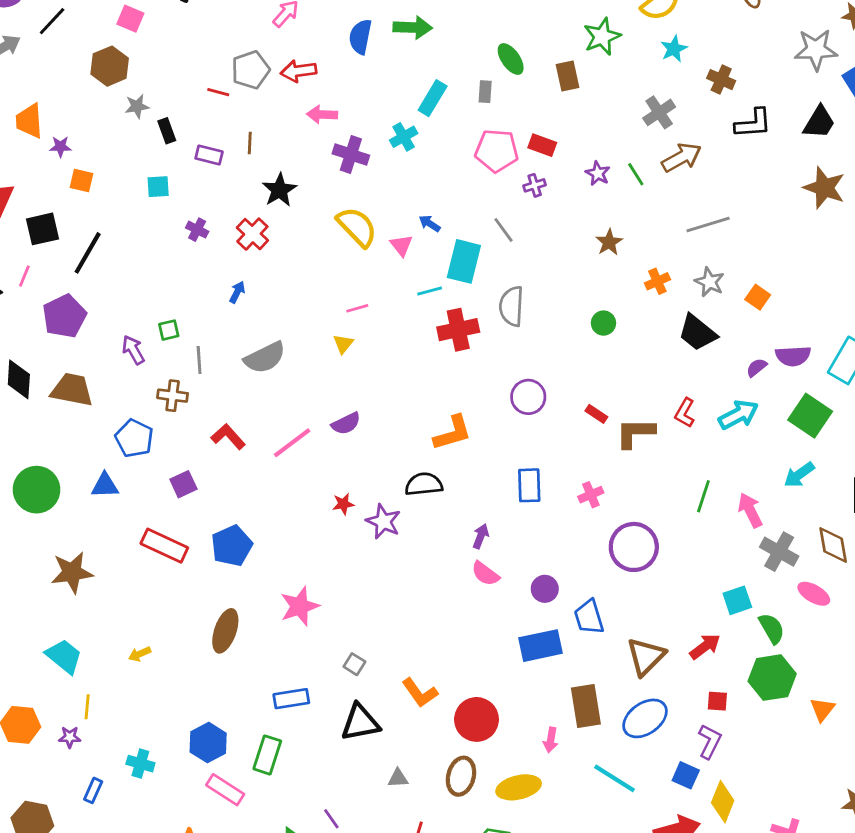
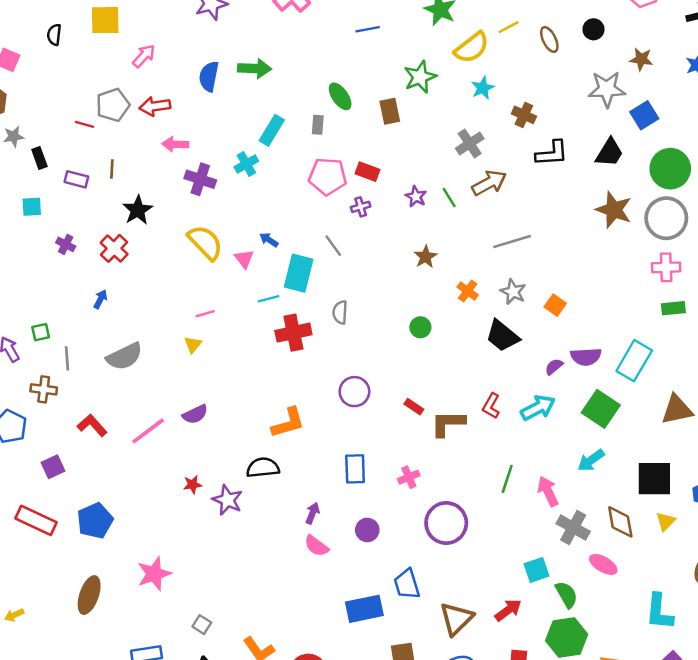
orange cross: (657, 281) -> (468, 291), turned -30
gray semicircle: (511, 306) -> (340, 312), size x0.7
purple circle: (545, 589) -> (367, 530), moved

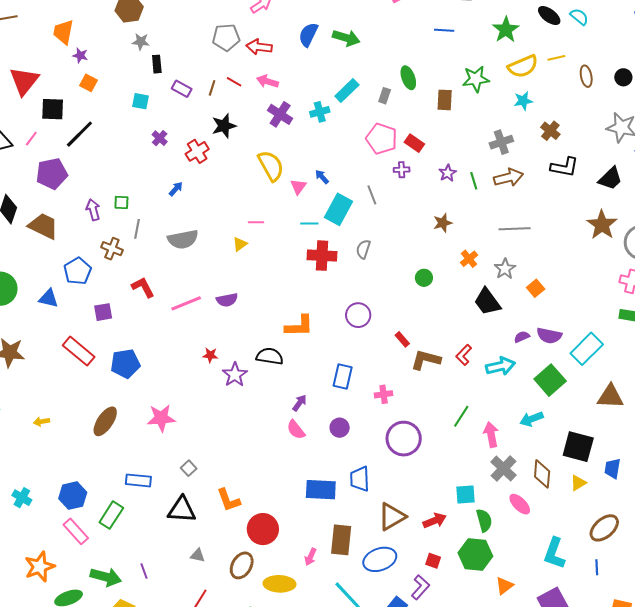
red line: (85, 124) -> (234, 82), moved

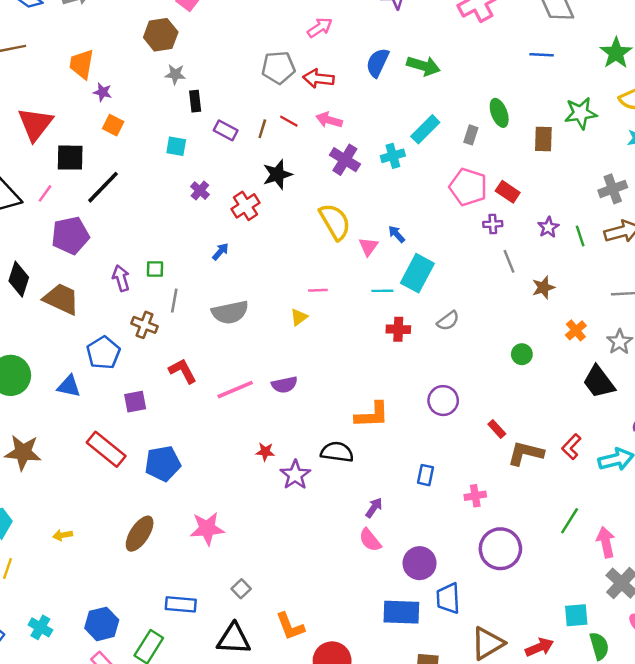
gray line: (372, 195) -> (509, 261), moved
gray semicircle: (363, 249) -> (448, 321), turned -144
red cross: (322, 256) -> (398, 329), size x0.7
blue rectangle: (343, 377) -> (425, 475), size x0.7
purple circle: (340, 428) -> (420, 563), moved, size x1.4

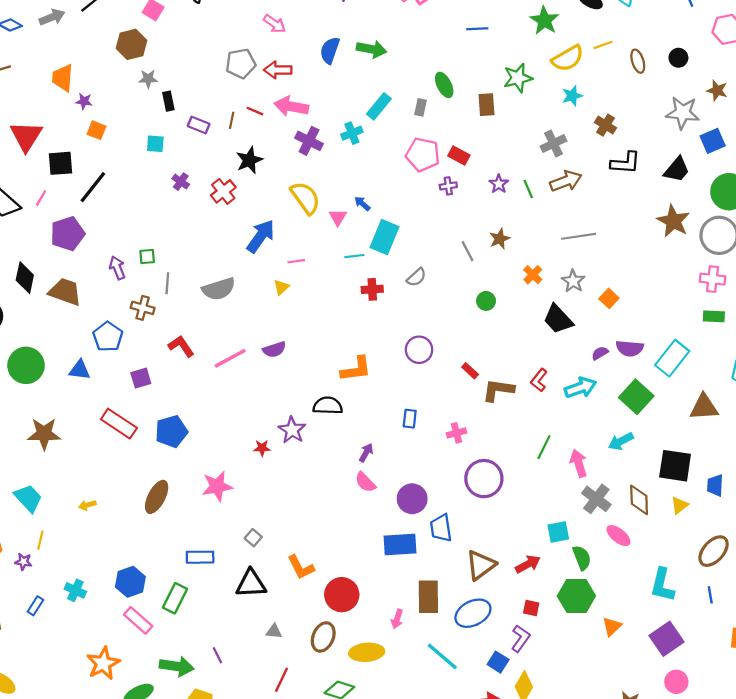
pink arrow: (320, 28) -> (275, 24), turned 75
pink arrow: (329, 120) -> (291, 106), size x1.4
blue arrow: (220, 251) -> (261, 236), moved, size x2.0
gray line: (509, 261) -> (468, 251), moved
red star: (265, 452) -> (262, 448), moved

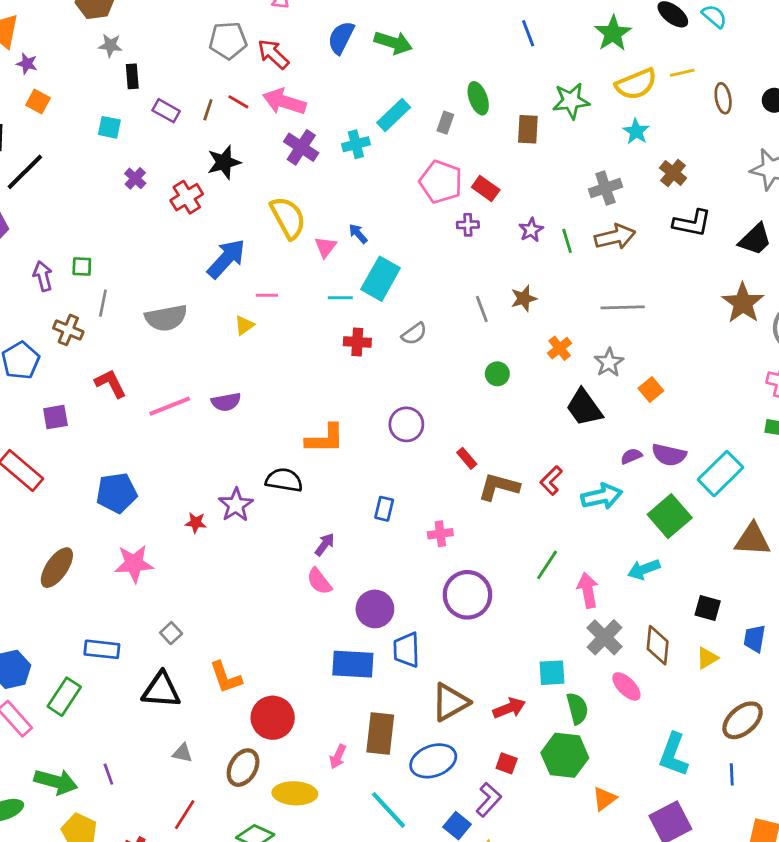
blue line: (477, 29) -> (528, 33), turned 65
red arrow: (278, 70) -> (273, 54), turned 36
cyan star: (572, 96) -> (636, 131), turned -30
blue pentagon: (171, 431) -> (117, 493), moved
black square: (675, 466) -> (708, 608), size x0.6

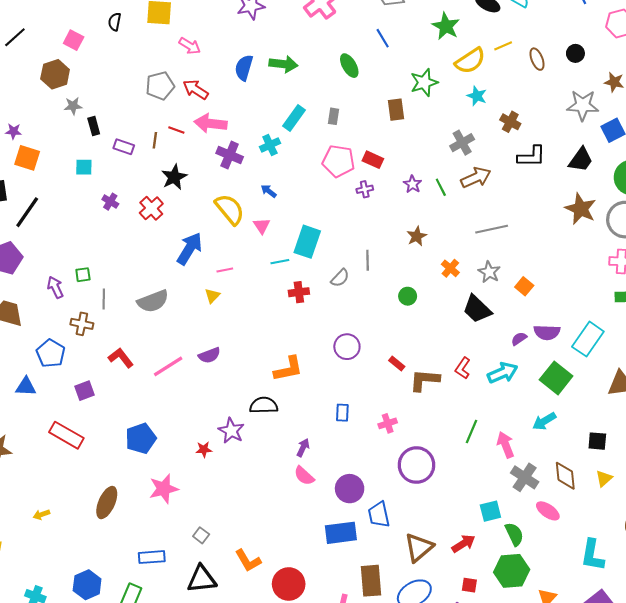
green ellipse: (478, 98) -> (349, 66), moved
orange square: (38, 101) -> (27, 158), size x1.4
blue arrow: (358, 234) -> (269, 191), moved
gray line: (482, 309) -> (368, 260), moved, turned 30

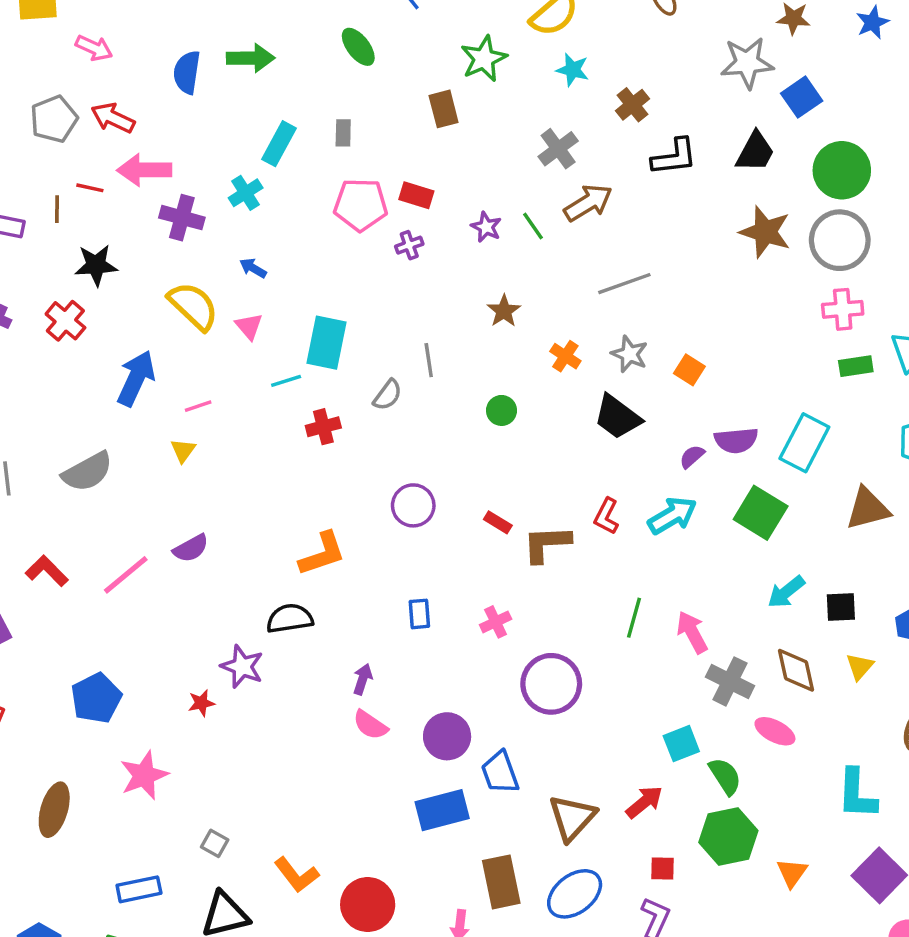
brown cross: (510, 122) -> (632, 105), turned 30
black star: (174, 177) -> (96, 265), turned 30
cyan arrow: (544, 421) -> (786, 592), moved

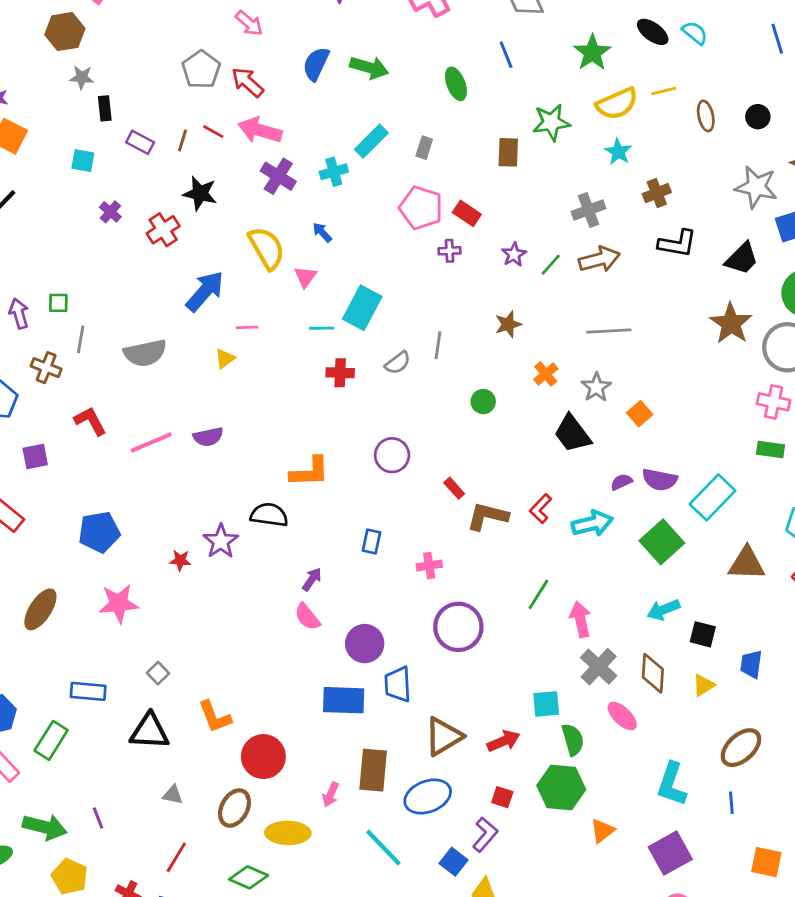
gray pentagon: (54, 119) -> (201, 69), turned -30
green line: (533, 226) -> (551, 265), turned 60

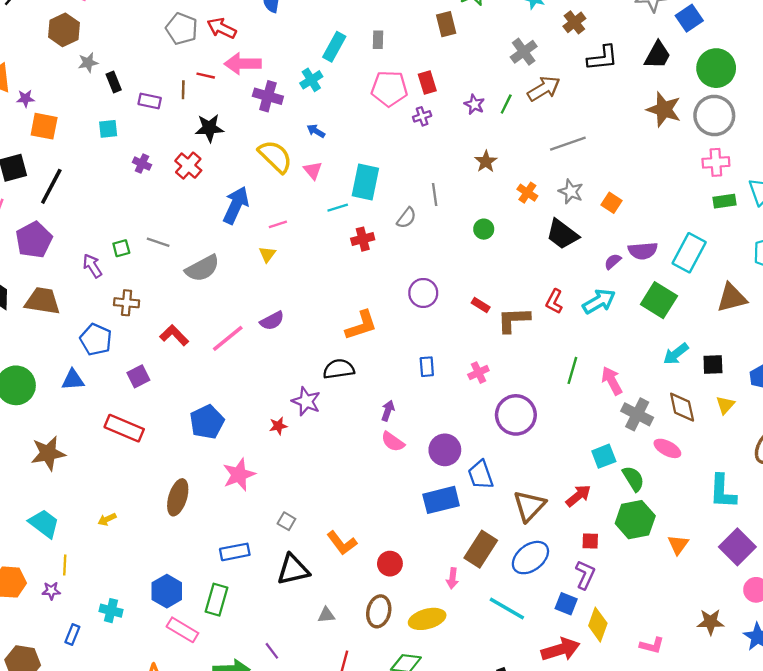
red rectangle: (467, 213) -> (427, 82), turned 55
gray line: (81, 339) -> (158, 242), moved, turned -65
red circle: (263, 757) -> (390, 564), size x0.7
brown rectangle: (373, 770) -> (481, 549), turned 44

